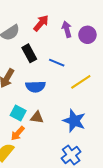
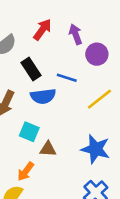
purple circle: (87, 35) -> (97, 54), moved
blue semicircle: (35, 87) -> (43, 96), moved
cyan square: (18, 113) -> (29, 132), moved

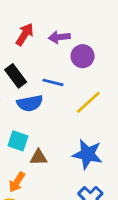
purple arrow: (76, 34) -> (59, 37), turned -72

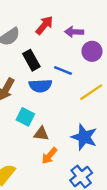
orange arrow: (17, 182) -> (49, 156), moved

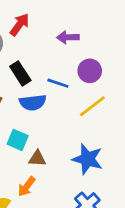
red arrow: (44, 25) -> (20, 25), moved
purple circle: (92, 51) -> (90, 71), moved
orange arrow: (49, 156) -> (27, 187), moved

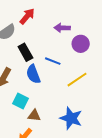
purple circle: (90, 71) -> (81, 44), moved
blue semicircle: (33, 103) -> (33, 74), turned 72

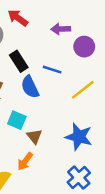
red arrow: (27, 16) -> (18, 18), turned -90
brown triangle: (34, 115) -> (34, 136), turned 48

